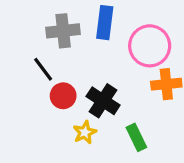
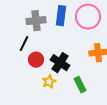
pink circle: (150, 46) -> (88, 17), moved
black line: (43, 69) -> (24, 44), turned 63

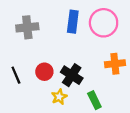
gray cross: (36, 21) -> (27, 27), moved
black line: (24, 44) -> (16, 75), moved, turned -49

